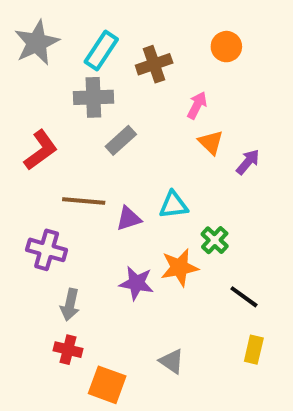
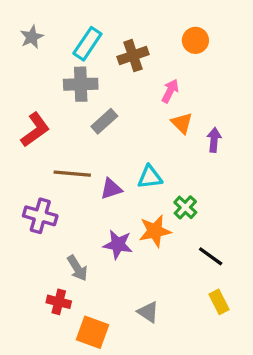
gray star: (37, 43) -> (32, 37), size x0.6
purple arrow: (248, 162) -> (214, 140), turned -35
gray arrow: (70, 305) -> (77, 268), moved, turned -44
yellow rectangle: (254, 350) -> (219, 302), turned -40

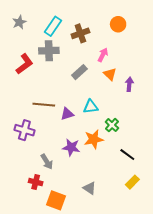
gray rectangle: (104, 121) -> (79, 72), moved
red L-shape: (35, 130) -> (24, 64), moved
yellow rectangle: (219, 302) -> (132, 182), turned 72

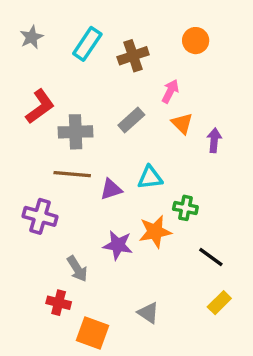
gray cross: (49, 51) -> (76, 132), moved
green cross: (112, 125) -> (185, 208), turned -32

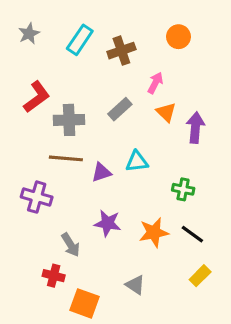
purple arrow: (214, 140) -> (195, 128), size x1.4
green cross: (185, 208) -> (183, 189), moved
orange star: (155, 232) -> (154, 232), moved

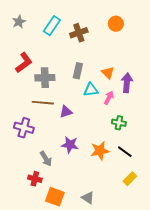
pink arrow: (155, 83) -> (109, 98), moved
gray rectangle: (120, 109) -> (78, 71), turned -35
cyan triangle: (137, 162) -> (91, 90), moved
gray triangle: (135, 285) -> (88, 198), moved

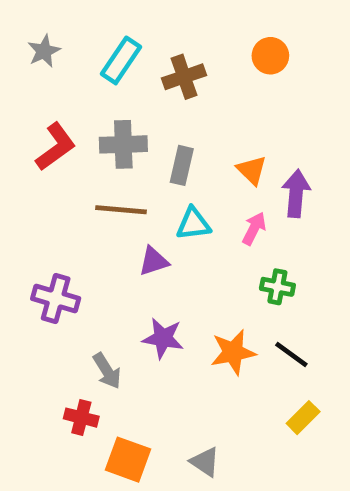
gray cross: (45, 78) -> (123, 144), moved
cyan triangle: (91, 90) -> (193, 224), moved
brown line: (43, 103) -> (121, 210), moved

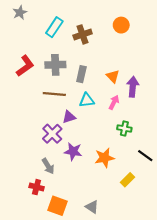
gray star: (44, 51) -> (20, 13), moved
purple cross: (56, 299) -> (52, 134), moved, turned 30
black line: (291, 355) -> (145, 156), moved
yellow rectangle: (303, 418) -> (127, 180), moved

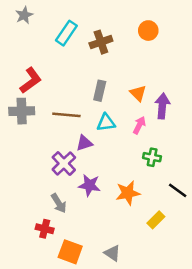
gray cross: (55, 65) -> (22, 111), moved

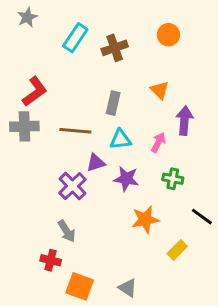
orange triangle: (138, 93) -> (160, 90), moved
purple star: (89, 185) -> (126, 179), moved

